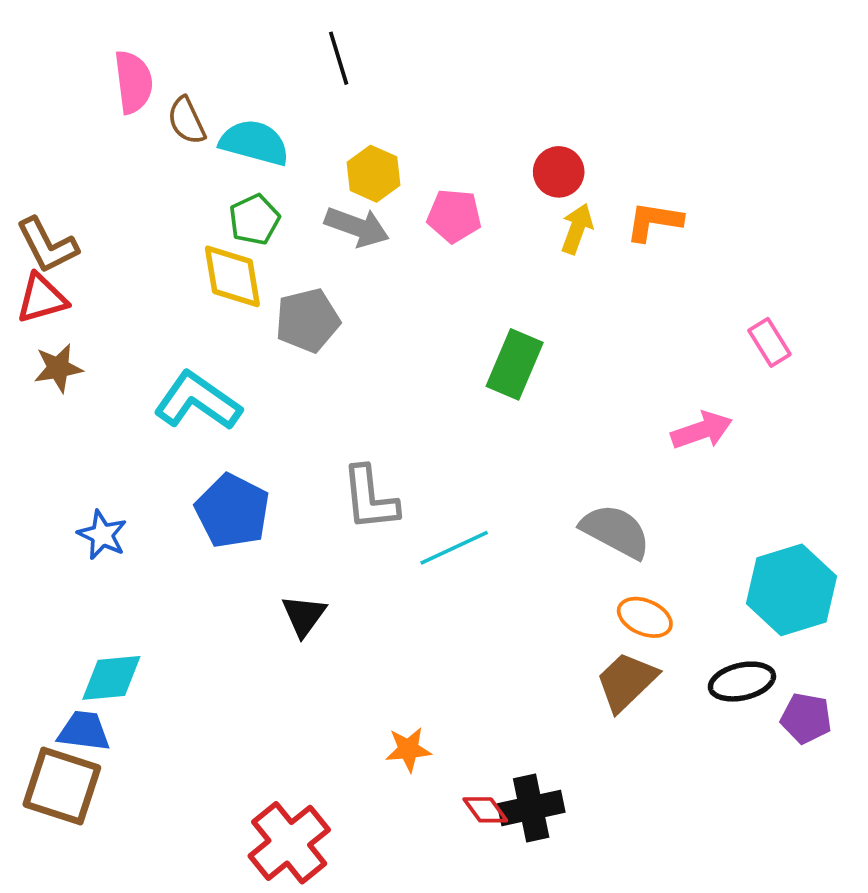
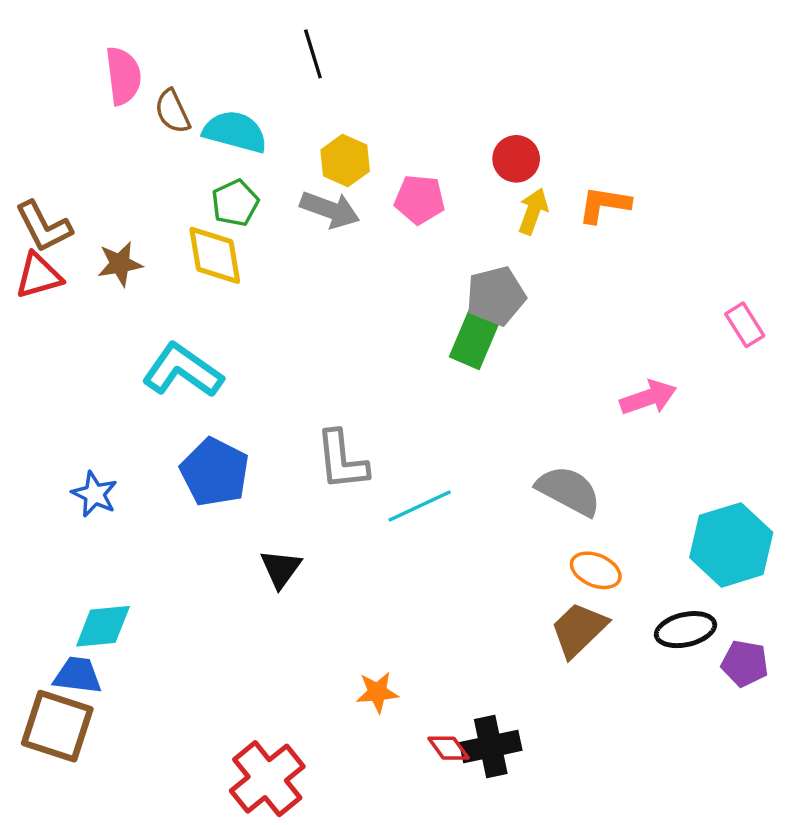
gray pentagon: (308, 320) -> (496, 296), moved
pink rectangle: (769, 342) -> (745, 325), moved
brown star: (58, 368) -> (120, 264), moved

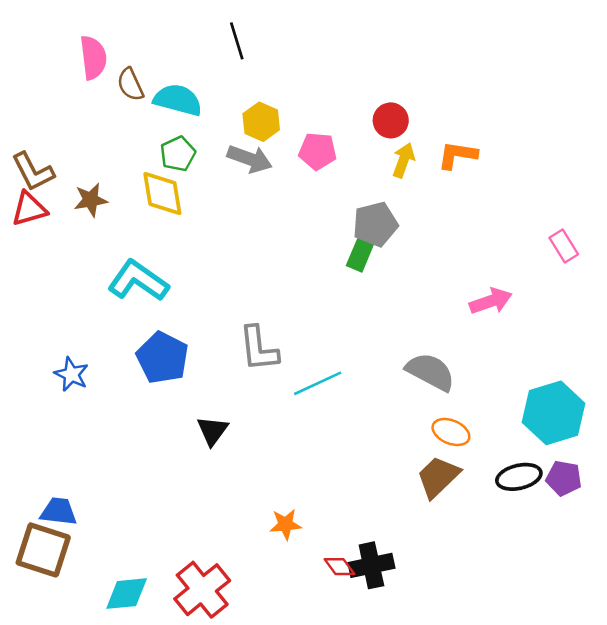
green rectangle: (476, 337) -> (360, 255), size x0.7
cyan diamond: (103, 626) -> (127, 594), moved
purple pentagon: (745, 663) -> (564, 478), moved

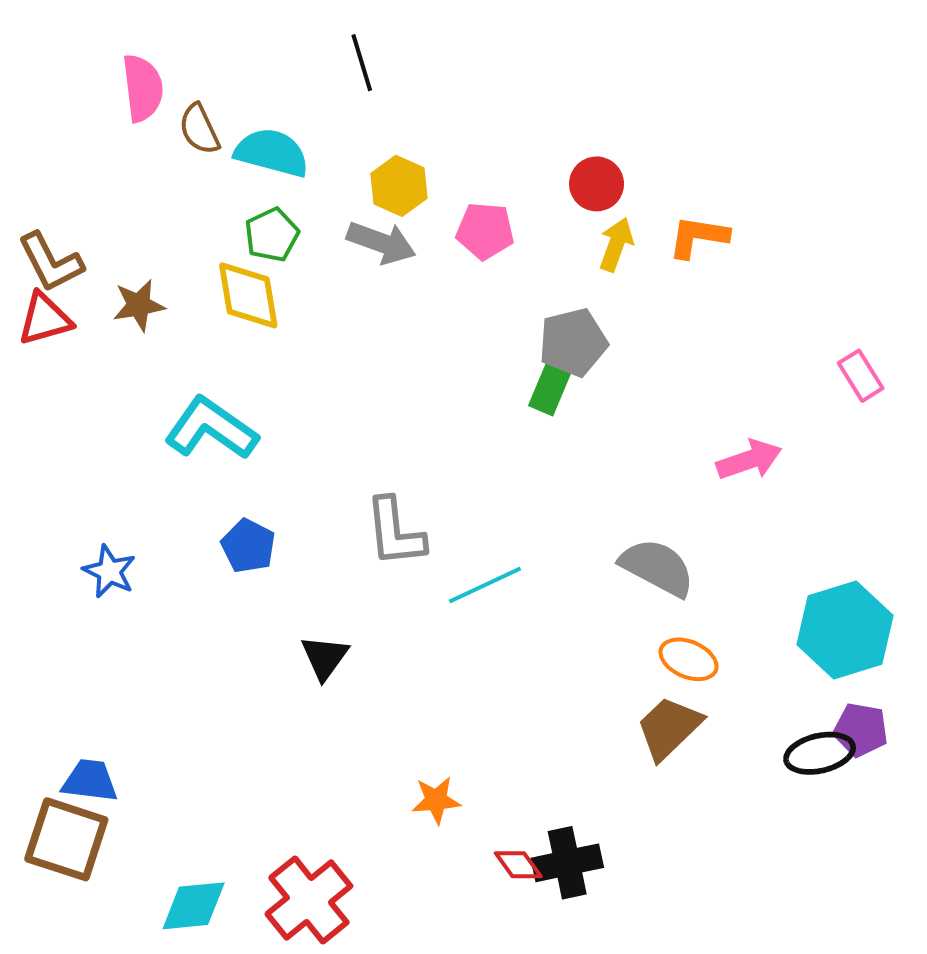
blue pentagon: (162, 358) -> (248, 546), size x0.7
black ellipse: (519, 477) -> (820, 753), moved

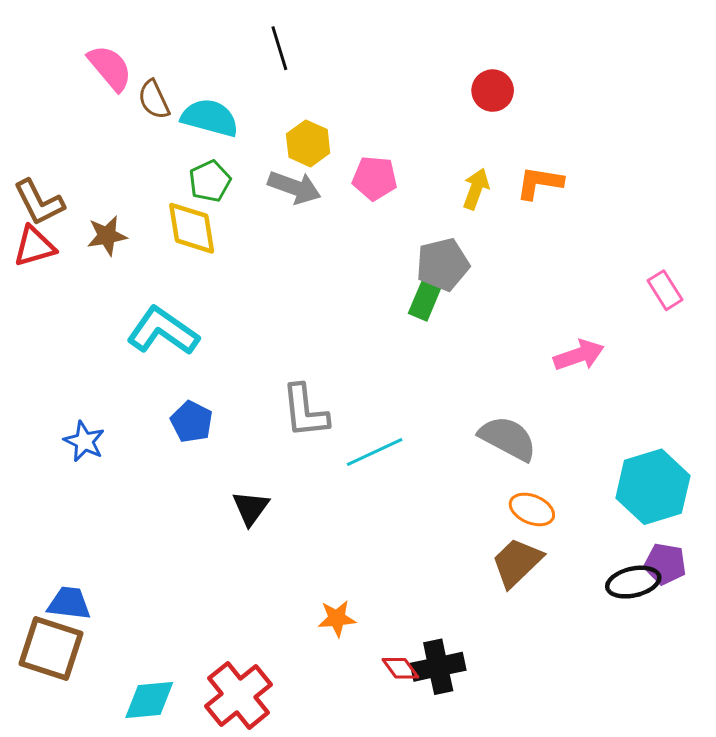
pink semicircle: (143, 88) -> (110, 68), turned -33
red circle: (597, 184) -> (493, 91), moved

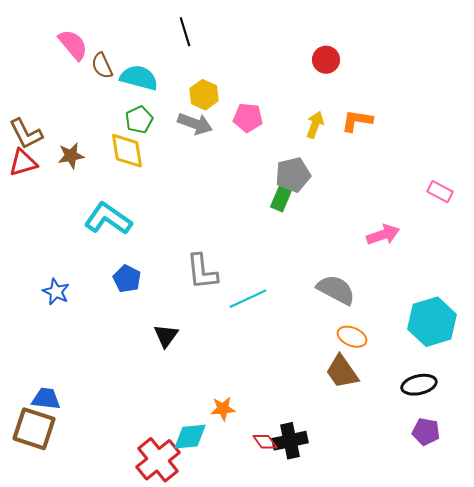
pink rectangle: (665, 290) -> (440, 192), turned -30
brown trapezoid: (517, 562) -> (342, 372), turned -81
purple pentagon: (665, 564) -> (426, 432), moved
cyan diamond: (149, 700) -> (190, 437), moved

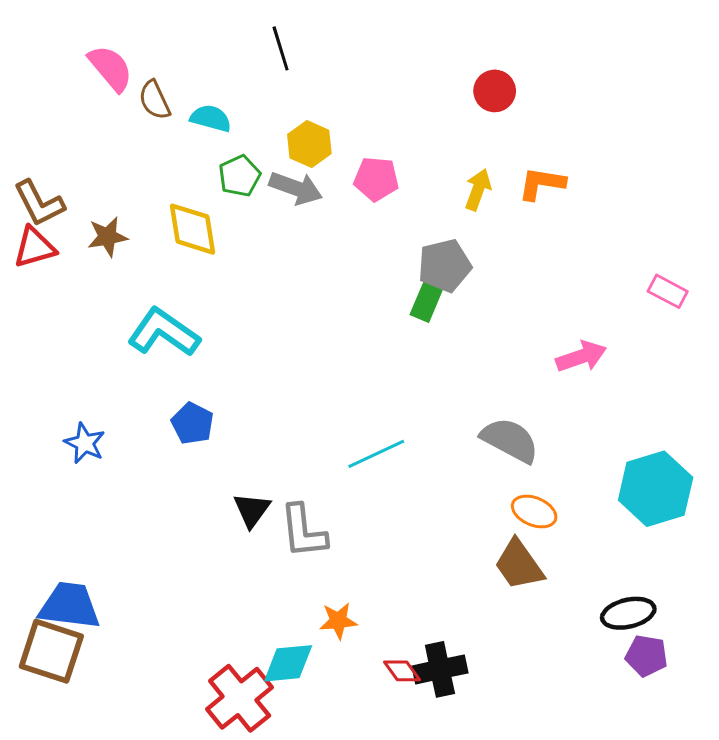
cyan semicircle: (139, 78) -> (211, 118), size x0.7
green pentagon: (139, 120) -> (240, 176), moved
gray L-shape: (202, 272) -> (303, 531), moved
black ellipse: (419, 385) -> (628, 613), moved
blue trapezoid: (46, 399) -> (70, 606), size x1.4

